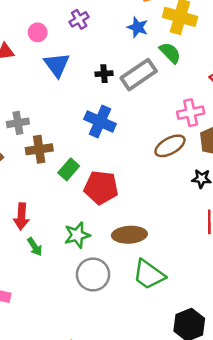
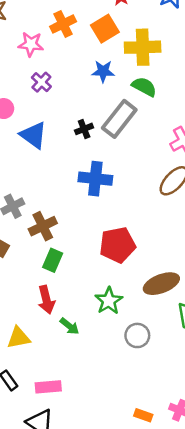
green rectangle: (69, 169) -> (53, 260), moved
gray circle: (93, 274) -> (137, 335), size x0.7

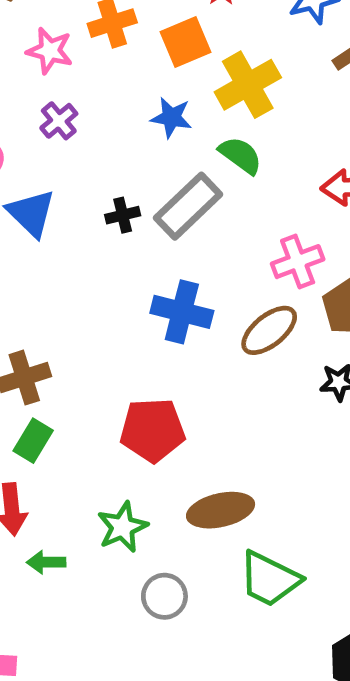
yellow cross: (143, 47) -> (248, 85), turned -36
blue cross: (95, 179) -> (182, 312), moved
green arrow: (69, 326) -> (46, 562), turned 132

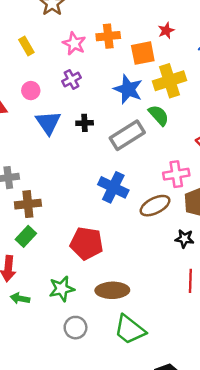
blue star: (171, 117) -> (128, 89), size x1.4
black cross: (123, 215) -> (85, 123), moved

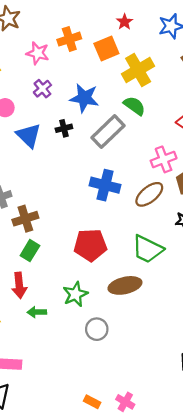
blue star: (128, 89) -> (84, 98), moved
green trapezoid: (130, 330) -> (148, 249), moved

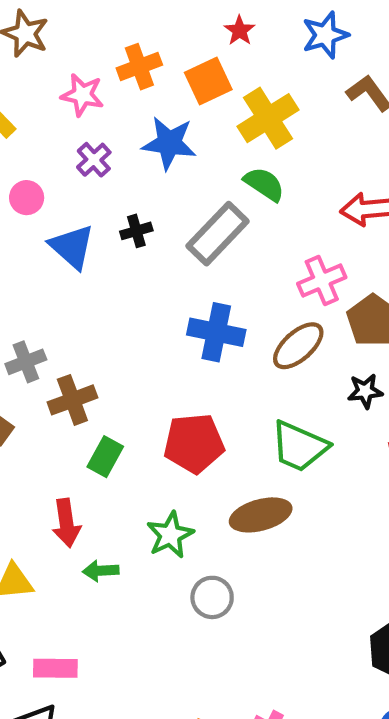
blue star: (84, 98) -> (169, 143), moved
green rectangle: (30, 251) -> (105, 457), moved

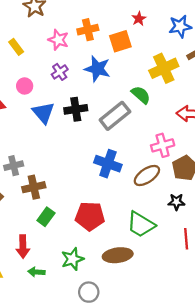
yellow cross: (268, 118) -> (164, 68), moved
black cross: (136, 231) -> (76, 109), size x1.5

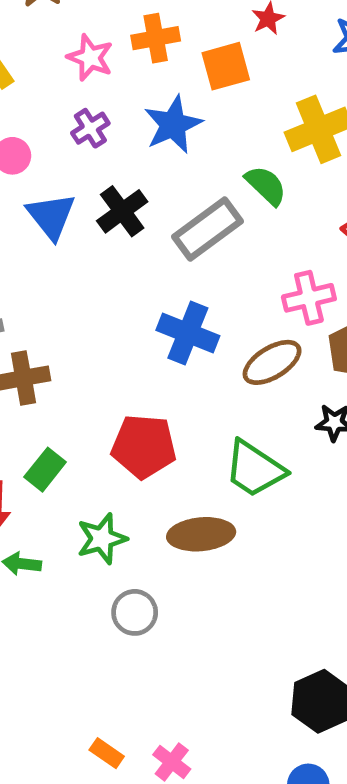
blue star: (97, 69) -> (173, 125), turned 30
black cross: (76, 109) -> (122, 211), turned -30
green rectangle: (46, 217) -> (45, 470), moved

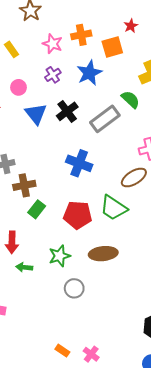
blue cross: (188, 333) -> (79, 163), moved
green trapezoid: (255, 469) -> (114, 208), moved
green rectangle: (45, 470) -> (37, 209), moved

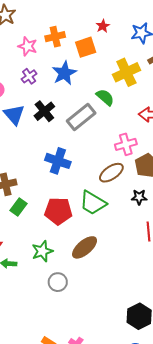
brown ellipse: (103, 254) -> (85, 247), turned -32

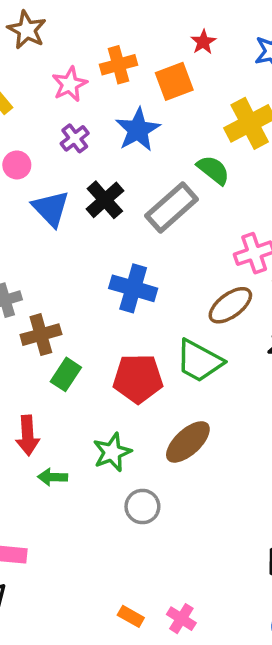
pink star: (28, 46) -> (70, 84), turned 30

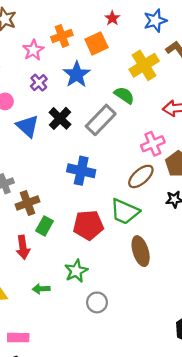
red arrow: (28, 435) -> (23, 247), moved
brown ellipse: (188, 442) -> (141, 251), moved, turned -60

